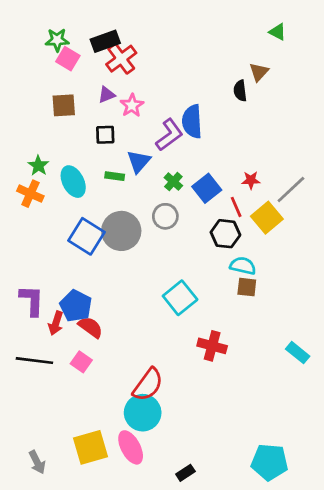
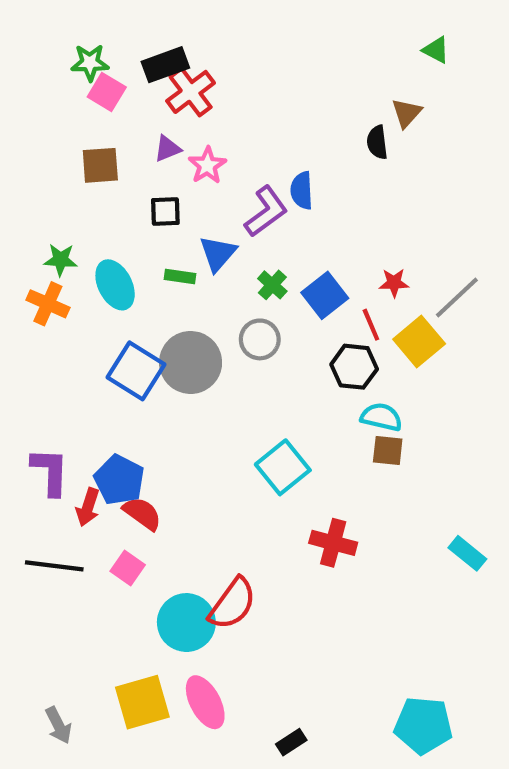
blue semicircle: (192, 121) -> (302, 191), size x0.7
green star: (38, 166) -> (61, 260), turned -30
cyan circle: (143, 413) -> (186, 623), moved

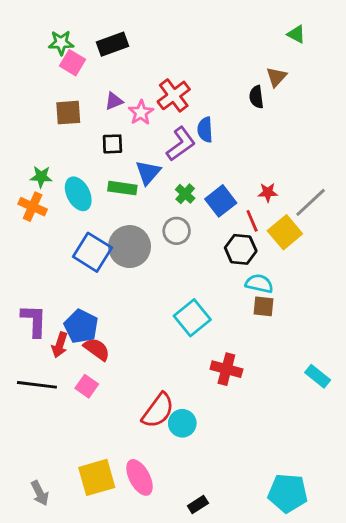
red cross: (191, 92) -> (174, 95), moved
green rectangle: (180, 276) -> (122, 188), size x1.4
cyan circle: (186, 623) -> (182, 423), moved, size x0.7

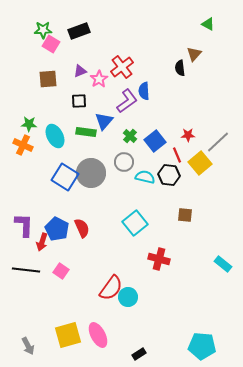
cyan semicircle: (259, 284) -> (145, 177), moved
red semicircle: (97, 349) -> (82, 228), moved, turned 30

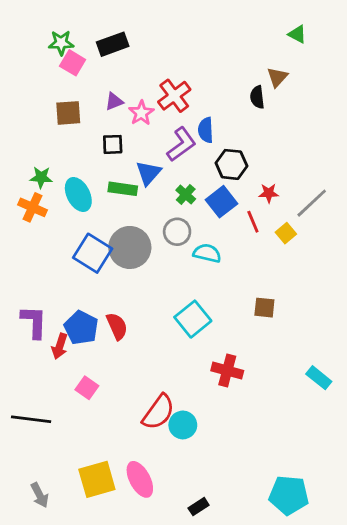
yellow square: (200, 163) -> (286, 233), size x0.6
black hexagon: (169, 175) -> (231, 164), moved
black line: (26, 270) -> (31, 419), moved

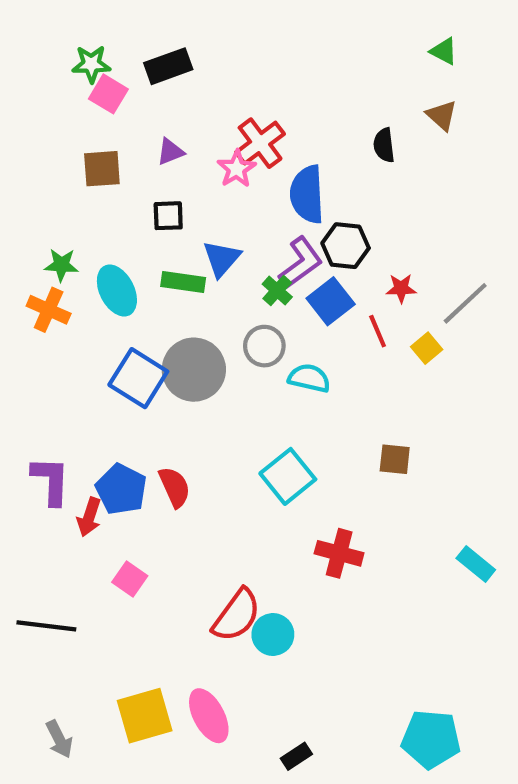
brown triangle: (277, 77) -> (442, 115), moved, turned -30
pink star: (141, 113) -> (237, 169), moved
blue semicircle: (206, 130) -> (307, 194), size x1.5
purple L-shape: (181, 144) -> (301, 263), moved

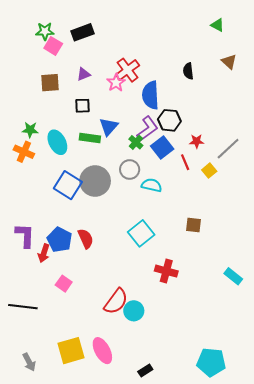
brown triangle: (442, 115) -> (229, 62), moved

